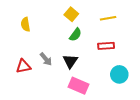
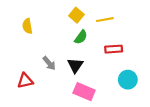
yellow line: (108, 18) -> (105, 20), moved
red triangle: (23, 66) -> (25, 81), moved

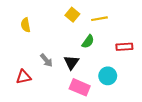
green semicircle: (81, 37) -> (88, 42), moved
red rectangle: (114, 49) -> (124, 47), moved
cyan circle: (128, 80) -> (108, 76), moved

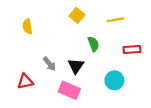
yellow line: (99, 19) -> (116, 20), moved
green semicircle: (88, 42) -> (93, 44), turned -56
pink rectangle: (80, 87) -> (69, 90), moved

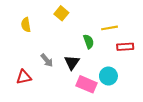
yellow square: (77, 15) -> (61, 13), moved
yellow line: (116, 20) -> (109, 28), moved
pink rectangle: (69, 90) -> (86, 84), moved

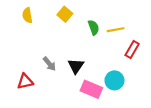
yellow semicircle: (26, 25) -> (27, 15), moved
green semicircle: (89, 42) -> (94, 27), moved
red rectangle: (125, 47) -> (132, 50), turned -56

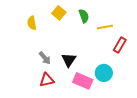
yellow semicircle: (27, 15) -> (32, 23), moved
green semicircle: (94, 27) -> (84, 16), moved
red triangle: (25, 81) -> (47, 80), moved

